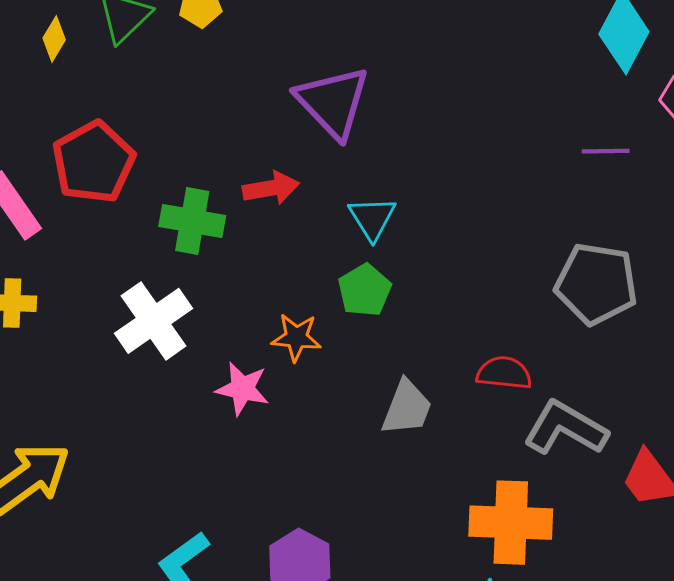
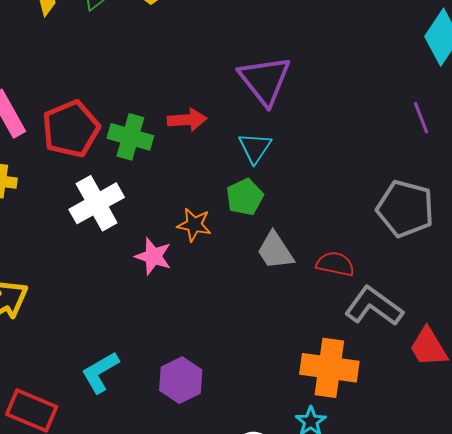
purple triangle: (333, 102) -> (265, 80), moved
purple line: (606, 151) -> (421, 118), turned 64
red pentagon: (93, 162) -> (71, 129), moved
gray trapezoid: (407, 408) -> (275, 251), moved, turned 120

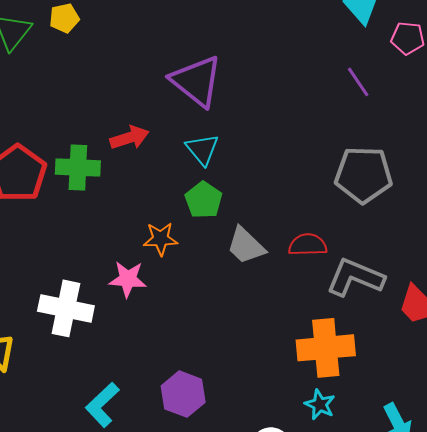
white cross: (97, 203) -> (66, 308), moved, turned -36

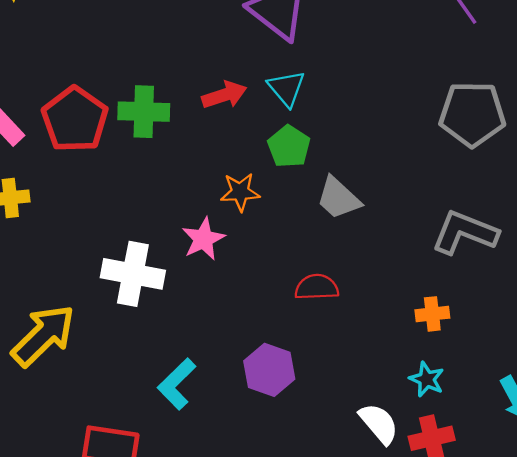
red arrow: (129, 138) -> (224, 95), moved
red semicircle: (308, 245) -> (317, 287), moved
pink star: (128, 279) -> (203, 239), turned -30
orange cross: (326, 348) -> (432, 314), size x0.5

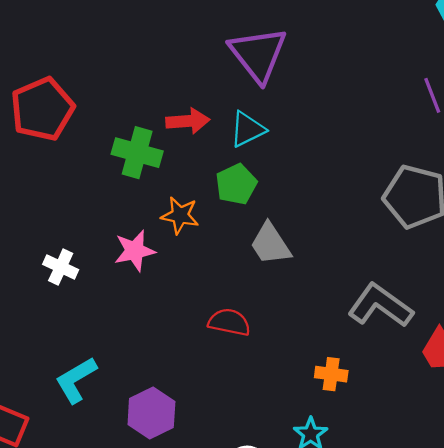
cyan triangle: (286, 88) -> (247, 129), turned 30
green cross: (144, 112) -> (137, 153), moved
white cross: (133, 274) -> (61, 267), size x0.6
purple hexagon: (269, 370) -> (151, 413), moved

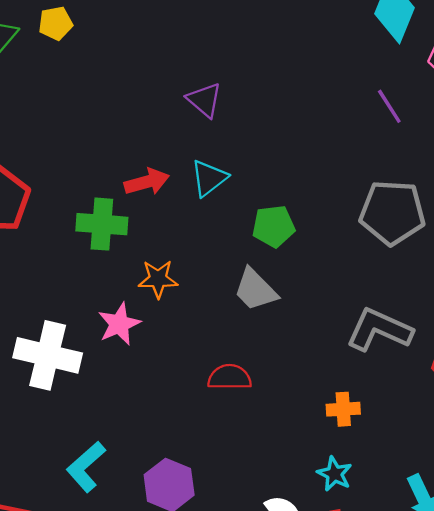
purple triangle: (258, 54) -> (204, 100), size x0.6
green pentagon: (236, 184) -> (273, 226), moved, turned 30
white cross: (61, 267) -> (48, 355), size x1.8

